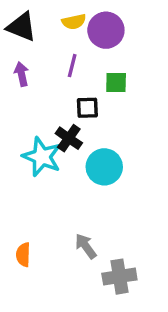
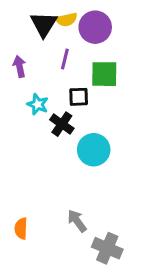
black triangle: (22, 27) -> (44, 24), moved, turned 40
green square: (116, 82) -> (104, 74), size x1.4
cyan star: (42, 157) -> (38, 104), moved, size x0.6
gray cross: (119, 277) -> (107, 248), turned 32

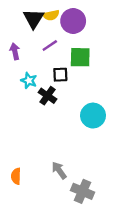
purple line: (65, 59) -> (50, 46), turned 42
cyan circle: (94, 150) -> (93, 116), moved

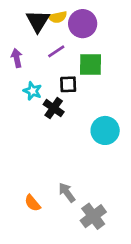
orange semicircle: (16, 176) -> (33, 203), moved, turned -42
gray cross: (83, 191) -> (93, 216), turned 30

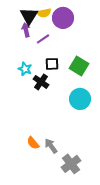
purple arrow: (17, 58) -> (26, 30), moved
green square: (91, 65) -> (79, 66), moved, turned 30
orange semicircle: (33, 203) -> (33, 143), moved

